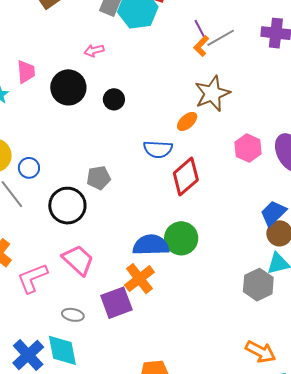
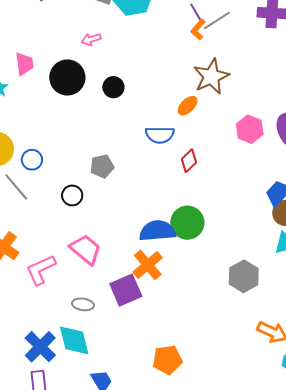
red diamond: (186, 176) -> (189, 161), size x0.6
black circle: (67, 206) -> (72, 195), size x0.6
gray hexagon: (258, 285) -> (244, 276), moved

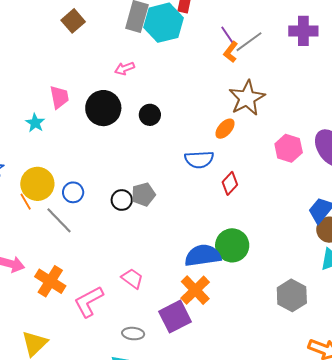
black circle: (72, 195) -> (122, 200), moved
pink trapezoid: (86, 249) -> (132, 278), size x0.7

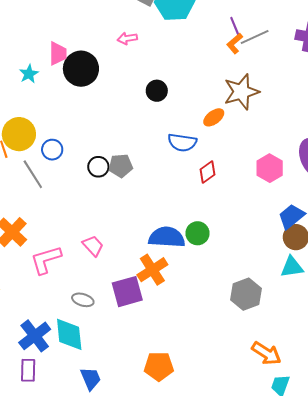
black circle: (103, 108) -> (81, 69), moved
black circle: (150, 115) -> (157, 91), moved
pink hexagon: (289, 148) -> (270, 168), moved
green circle: (232, 245) -> (197, 233), size x0.7

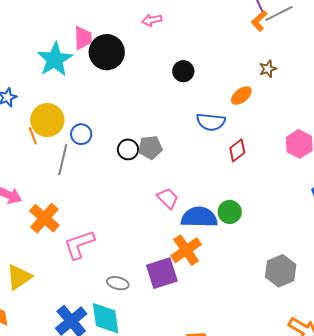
cyan star: (29, 74) -> (55, 59), size x1.8
brown star: (241, 92) -> (268, 69), size x0.5
gray line: (33, 174) -> (63, 160), turned 48
pink trapezoid: (93, 246) -> (168, 198), moved

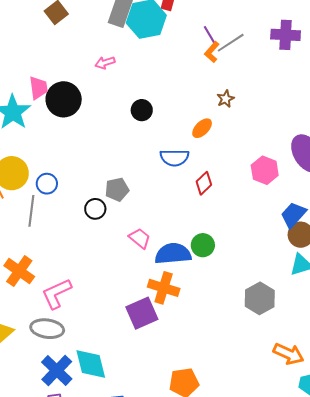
black circle: (128, 149) -> (95, 209), moved
orange cross: (186, 250) -> (164, 288), turned -32
gray ellipse: (118, 283) -> (47, 329), moved, size x1.5

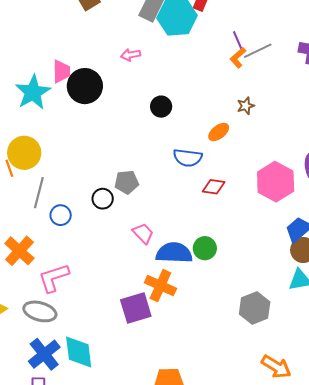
pink hexagon: (265, 170) -> (276, 182), size x1.4
red diamond: (204, 183) -> (214, 187), turned 45
blue circle: (47, 184) -> (61, 215), moved

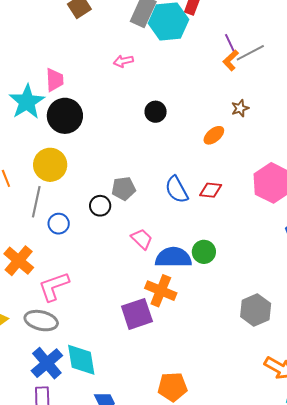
black circle: (85, 86) -> (65, 116), moved
yellow circle: (24, 153) -> (50, 165), moved
blue semicircle: (188, 158) -> (177, 190), moved, turned 56

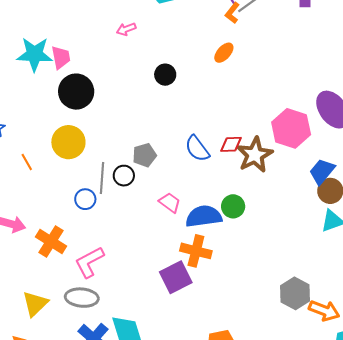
cyan star: (27, 102) -> (35, 54), moved, turned -30
brown star: (240, 108) -> (255, 155), moved, size x2.0
orange ellipse: (214, 135) -> (224, 53), moved
gray line: (36, 202) -> (102, 178), moved
gray hexagon: (256, 310) -> (295, 293), moved

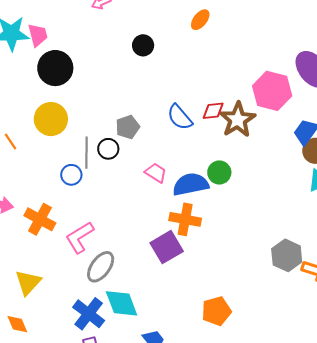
gray ellipse: (82, 298) -> (101, 267), moved, turned -56

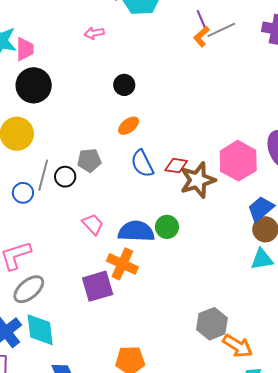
orange ellipse: (200, 20) -> (129, 126), moved
pink trapezoid: (156, 173) -> (93, 224), moved

